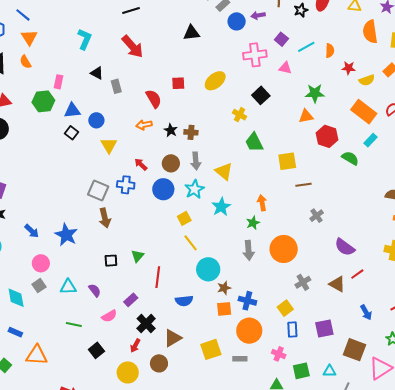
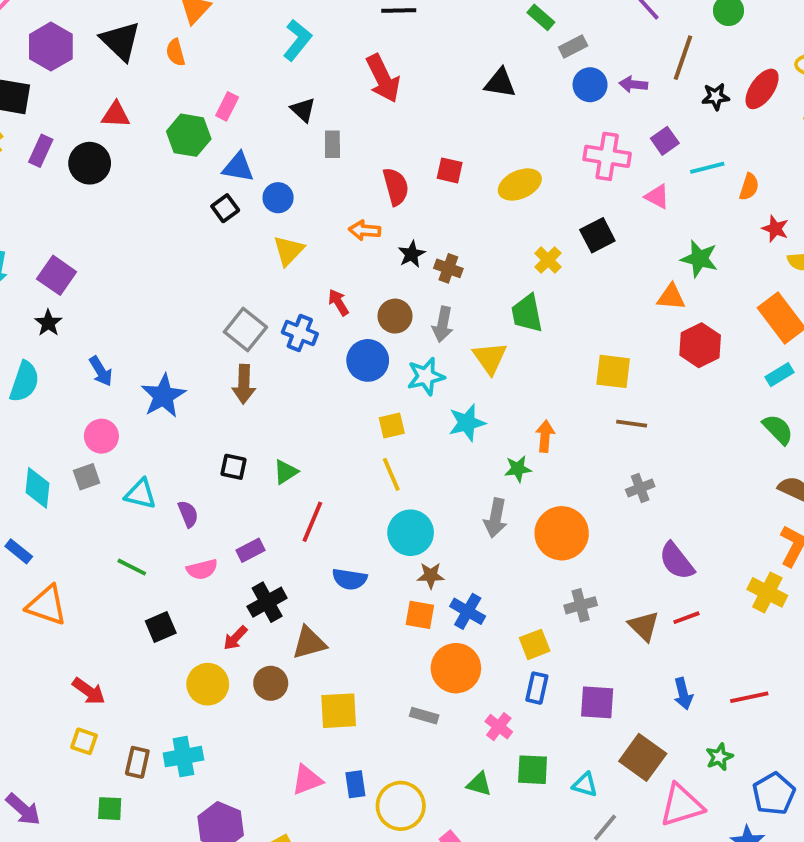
green trapezoid: (254, 142) -> (527, 313), moved
green semicircle: (350, 158) -> (778, 429), moved
yellow square: (211, 349) -> (339, 711), moved

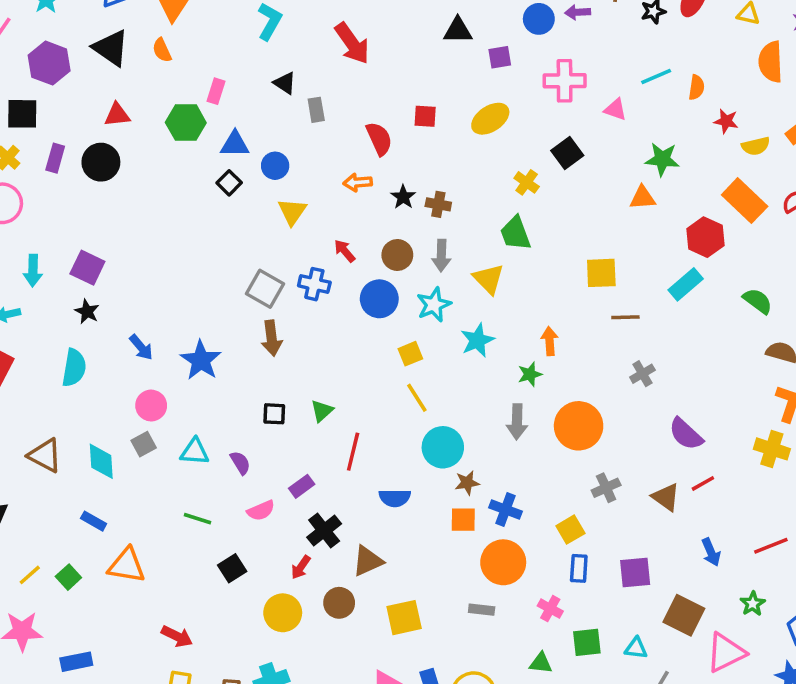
purple square: (665, 141) -> (500, 57), moved, turned 35
red hexagon: (700, 345) -> (705, 237), moved
cyan rectangle: (779, 375) -> (686, 284), moved, size x1.4

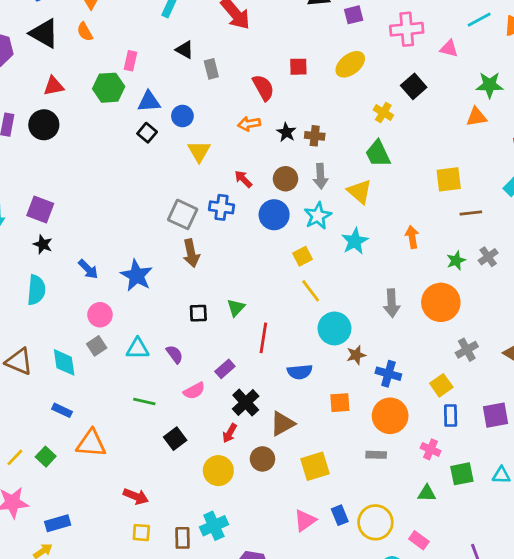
green star: (530, 374) -> (456, 260), moved
orange square: (463, 520) -> (340, 403), moved

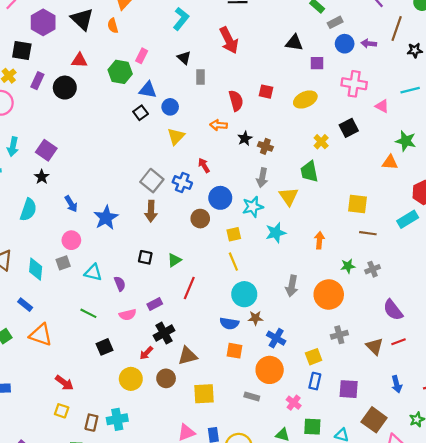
brown circle: (285, 179) -> (200, 219), moved
blue semicircle: (300, 372) -> (229, 323), moved

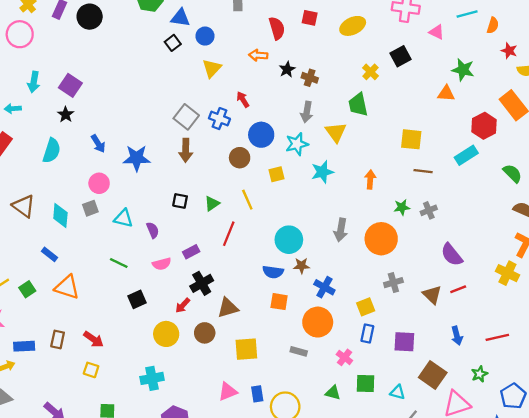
blue star: (106, 218) -> (137, 158), turned 30
yellow line: (233, 262) -> (247, 200), moved
brown rectangle: (91, 423) -> (58, 340), moved

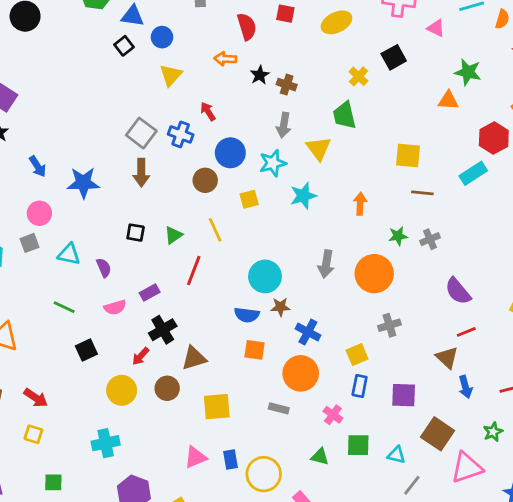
brown triangle: (432, 295) -> (447, 357), moved

